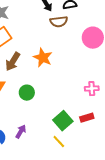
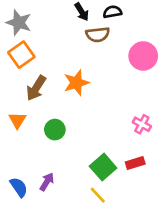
orange star: (43, 58) -> (76, 83), turned 30
pink cross: (92, 89) -> (142, 124), turned 32

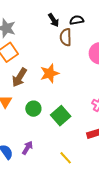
brown semicircle: (98, 35) -> (66, 37), turned 96
green square: (103, 167) -> (61, 116), moved

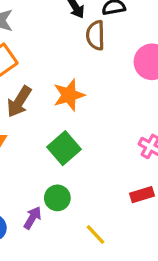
green circle: (33, 109) -> (57, 198), moved
green square: (61, 116) -> (64, 148), moved

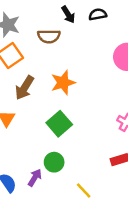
brown semicircle: (96, 35) -> (49, 36), moved, turned -90

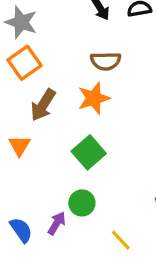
brown semicircle: (49, 36) -> (106, 61), moved

